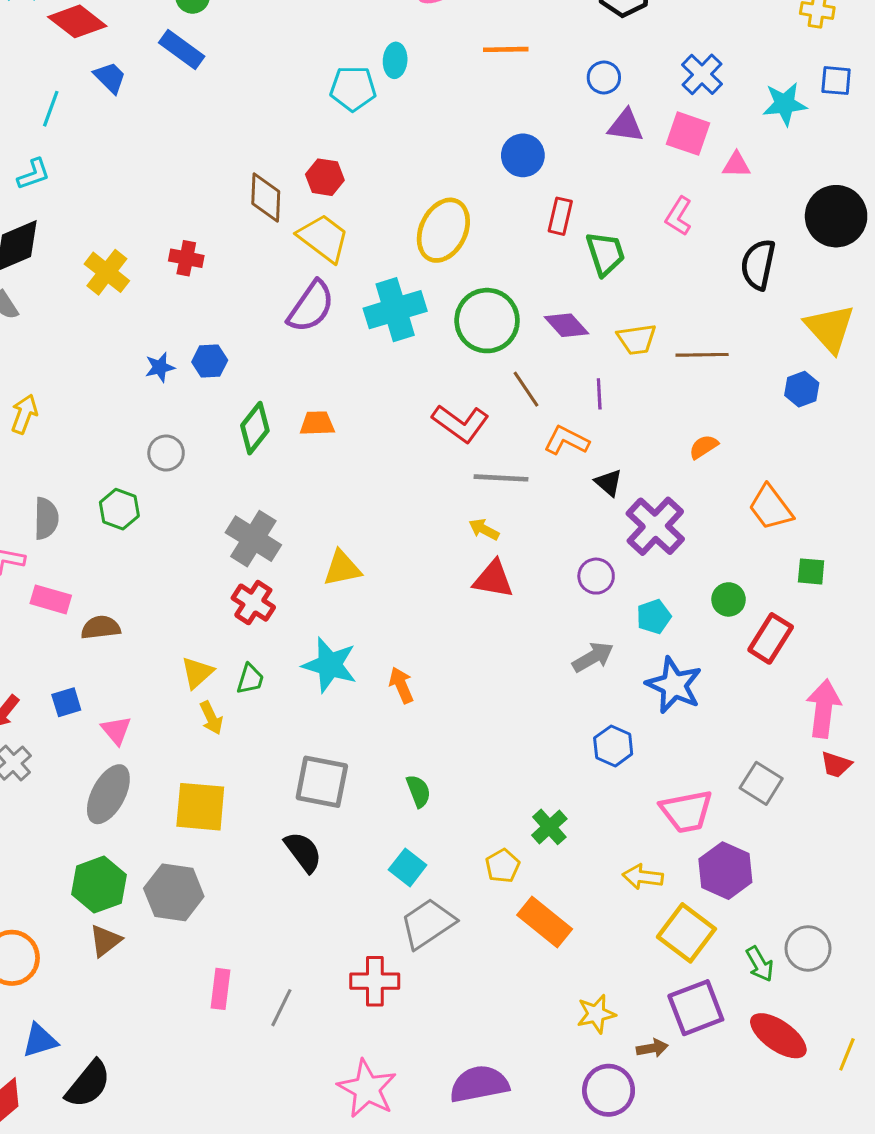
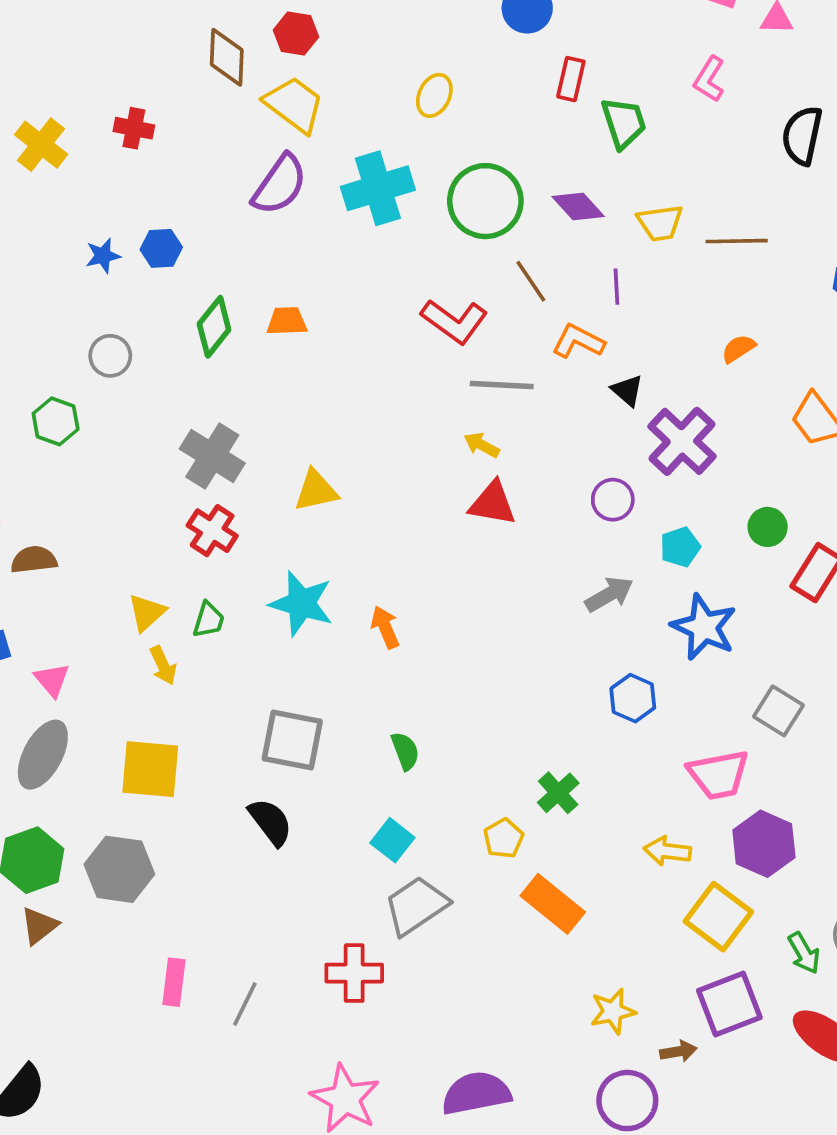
yellow ellipse: (443, 230) -> (434, 95), size x0.6
gray square: (761, 783) -> (778, 711), moved

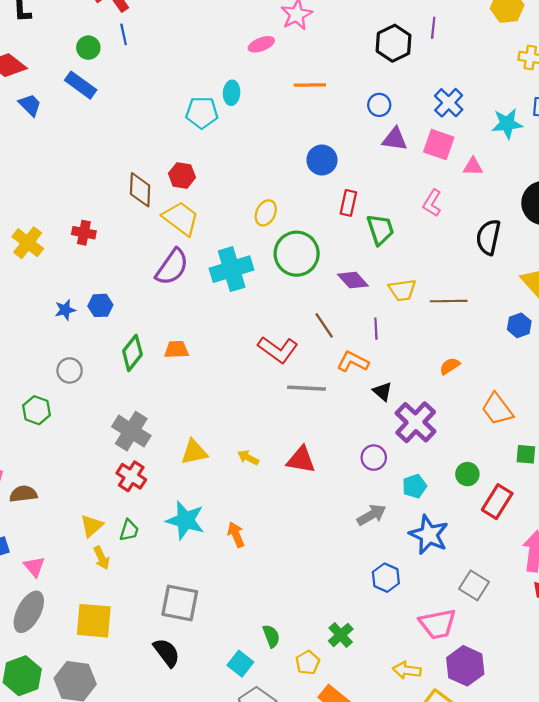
green circle: (485, 201) -> (297, 254), moved
yellow arrow: (482, 445) -> (248, 458), moved
green semicircle: (405, 751) -> (271, 636), moved

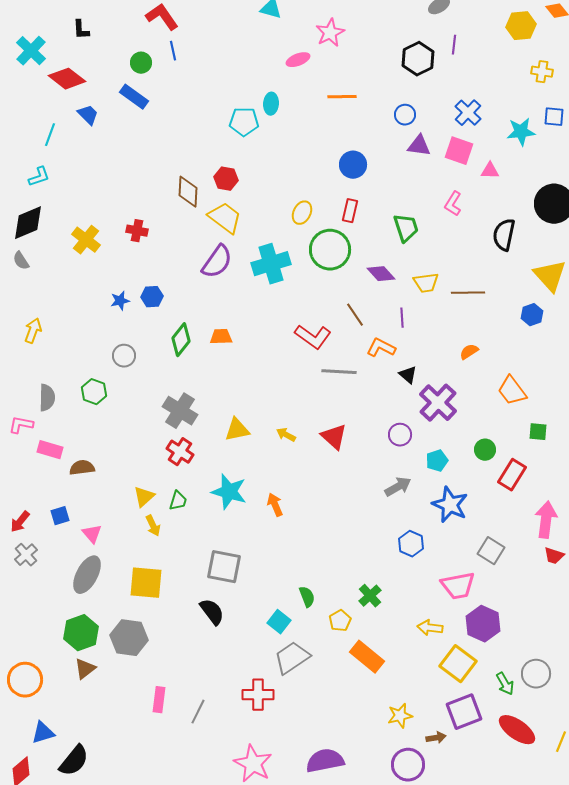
red rectangle: (348, 203) -> (350, 211), moved
red triangle: (301, 460) -> (334, 437), turned 32

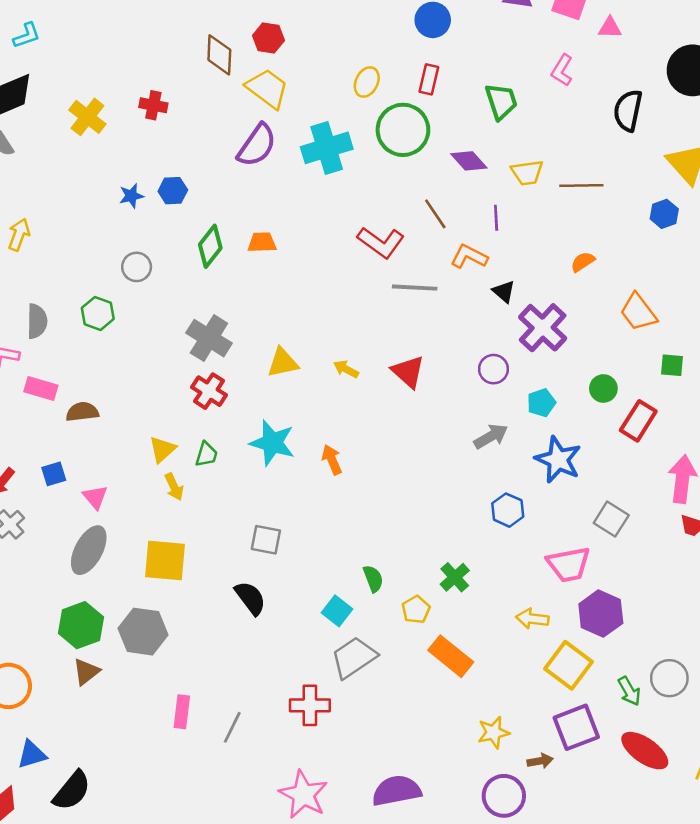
gray square: (224, 567) -> (266, 540), size x0.7

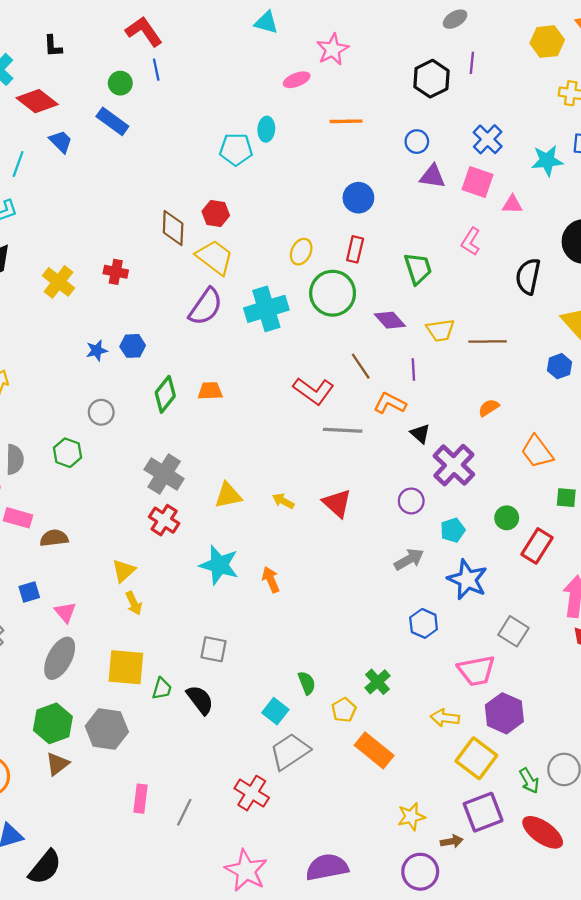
green trapezoid: (206, 454) -> (162, 689), moved
red cross: (310, 705) -> (252, 793), turned 32

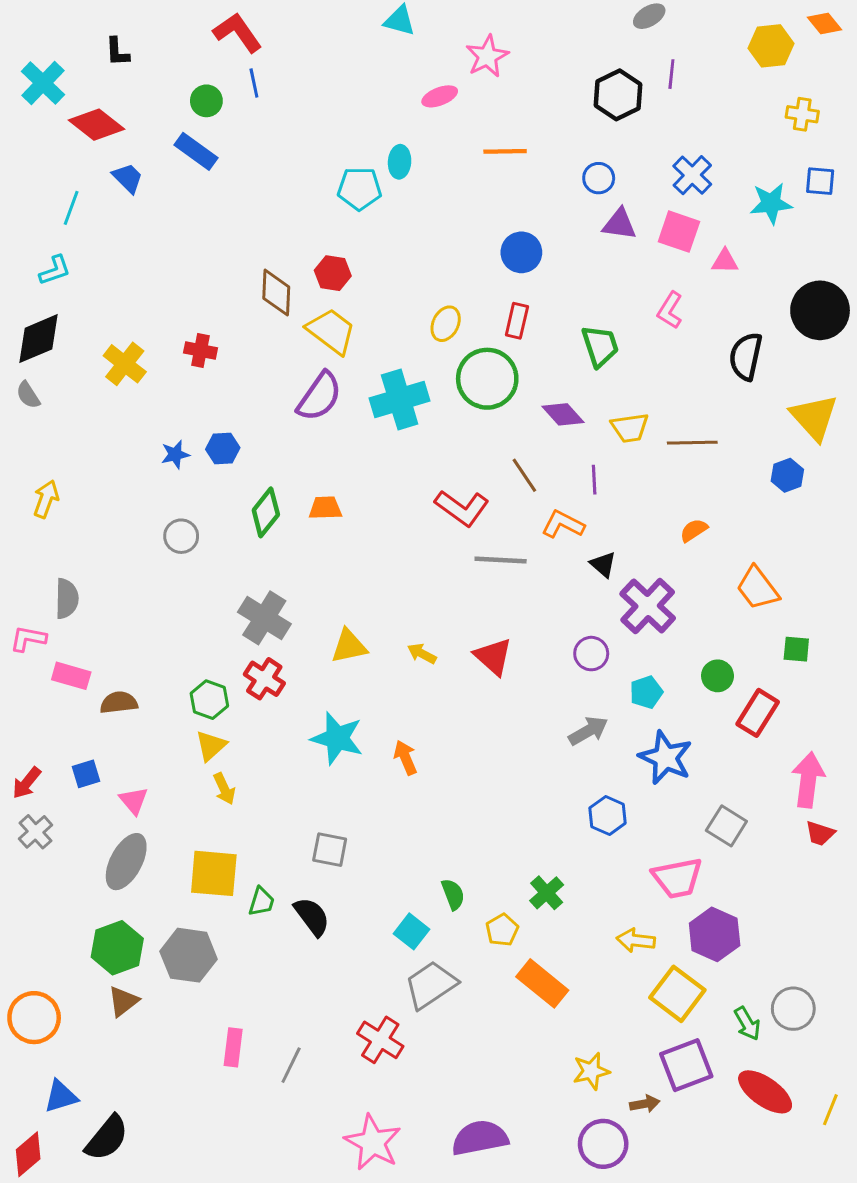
green hexagon: (67, 453) -> (209, 700), moved

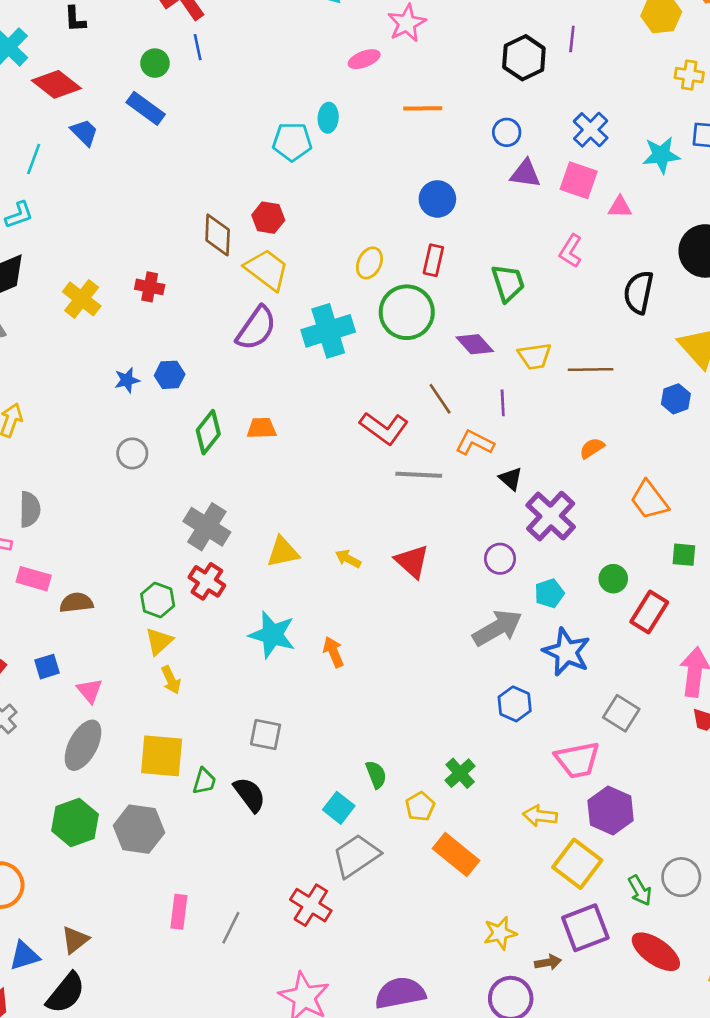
gray arrow: (588, 731) -> (497, 628), size x1.4
brown triangle: (123, 1001) -> (75, 940), moved

